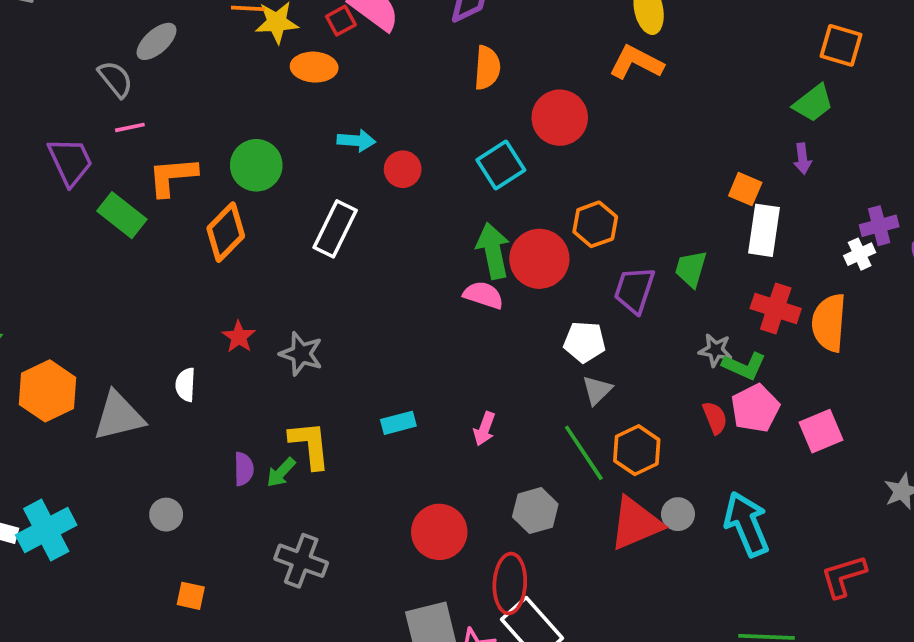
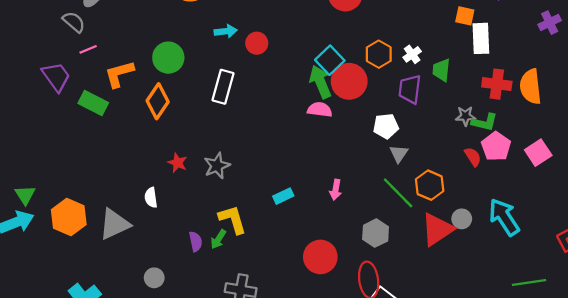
cyan square: (501, 165) -> (330, 60), moved
white cross: (860, 254) -> (412, 54), moved
gray star: (301, 354) -> (217, 166), turned -30

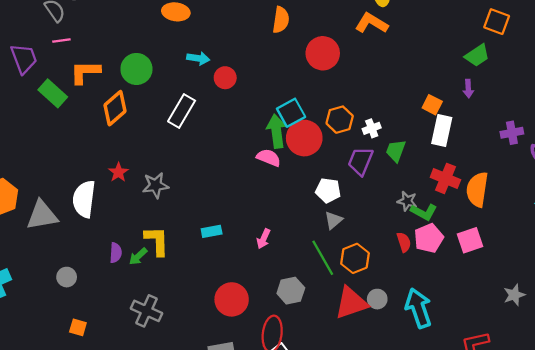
pink square: (538, 153) -> (470, 240), moved
white semicircle: (151, 198) -> (84, 199), size x1.8

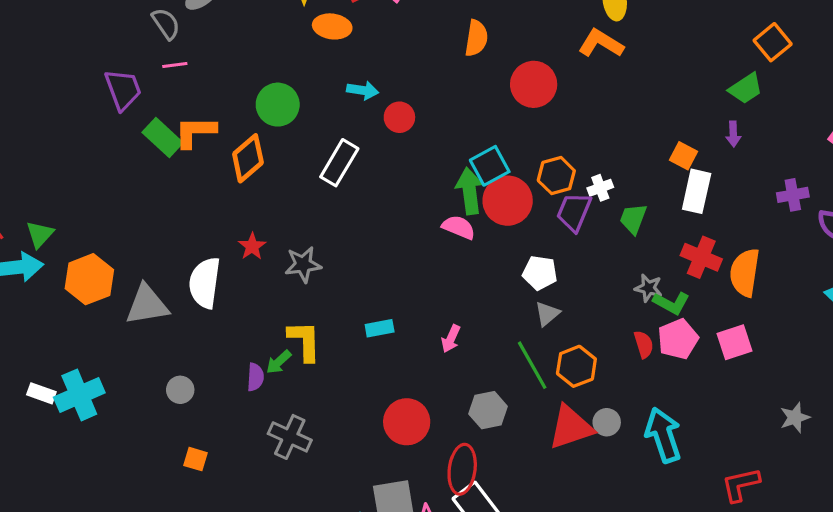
orange square: (497, 22) -> (773, 42), turned 30
orange L-shape: (85, 72) -> (195, 132), moved
purple trapezoid: (361, 161) -> (574, 212), moved
purple semicircle: (116, 253) -> (255, 377), moved

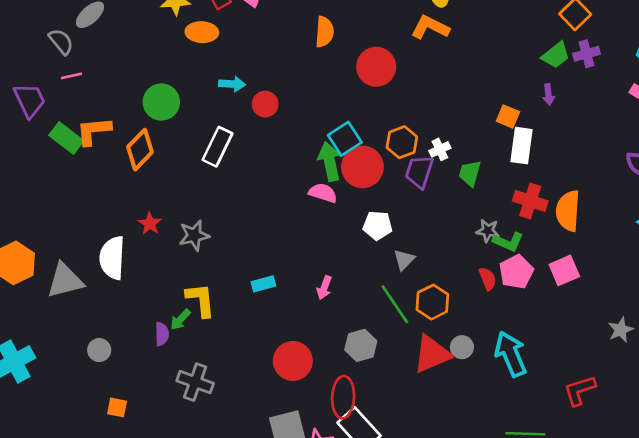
purple cross: (793, 195) -> (587, 54), moved
white pentagon: (540, 273) -> (378, 225), moved

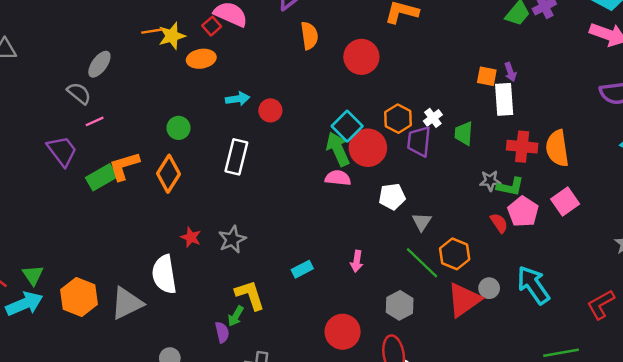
purple arrow: (548, 95) -> (510, 72), moved
green circle: (161, 102) -> (179, 128), size x0.7
green rectangle: (66, 138) -> (101, 177), turned -56

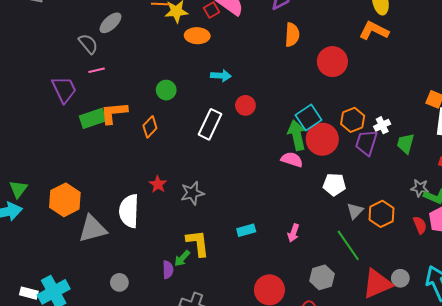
red circle: (270, 110) -> (245, 105), moved
orange diamond: (169, 174) -> (150, 127), size x0.7
orange hexagon: (455, 254) -> (382, 214), moved
orange hexagon: (79, 297) -> (65, 200), moved

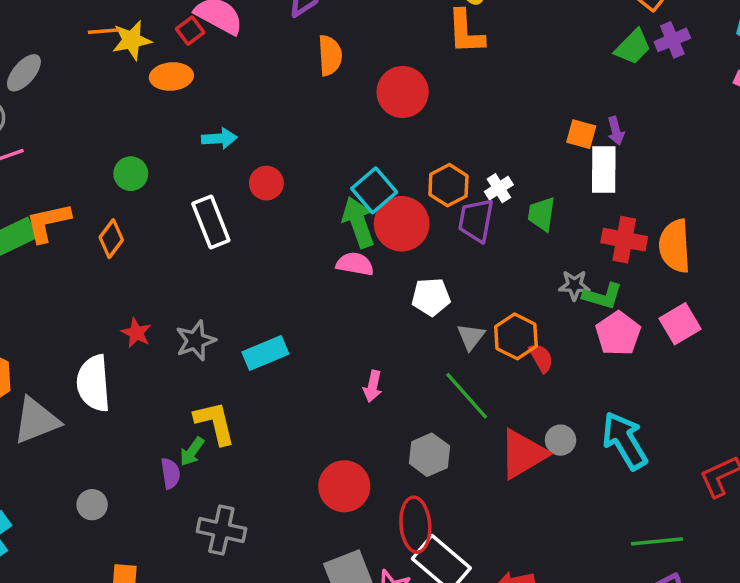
orange L-shape: (374, 31) -> (466, 32), turned -112
white rectangle: (210, 124) -> (211, 222), turned -40
red semicircle: (420, 225) -> (541, 358), moved
cyan rectangle: (246, 230) -> (265, 353), moved, size x1.4

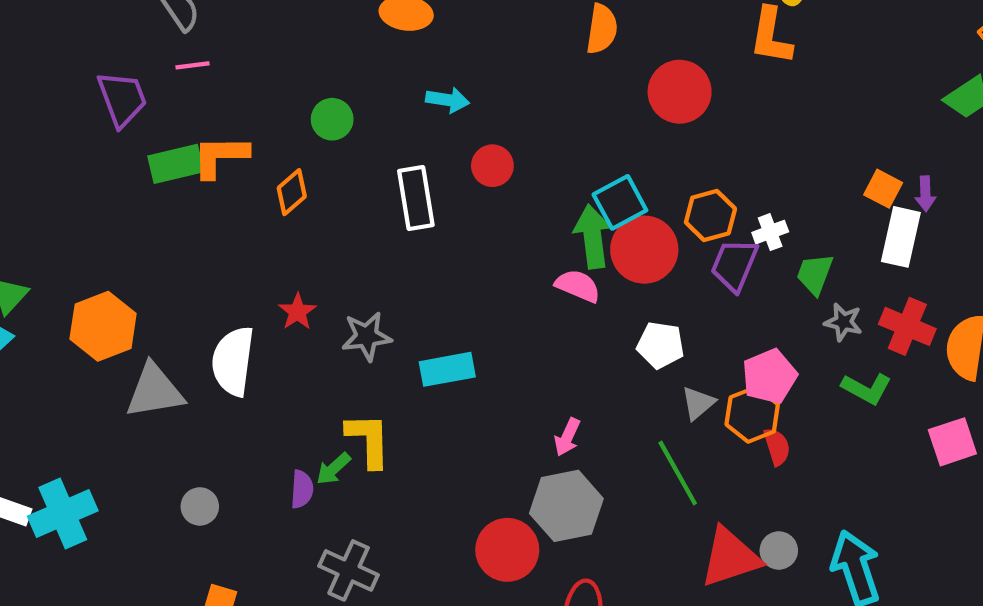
gray star: (574, 285) -> (843, 322), moved
pink pentagon: (618, 333) -> (769, 376), moved
gray hexagon: (429, 455) -> (566, 506), moved, size x1.4

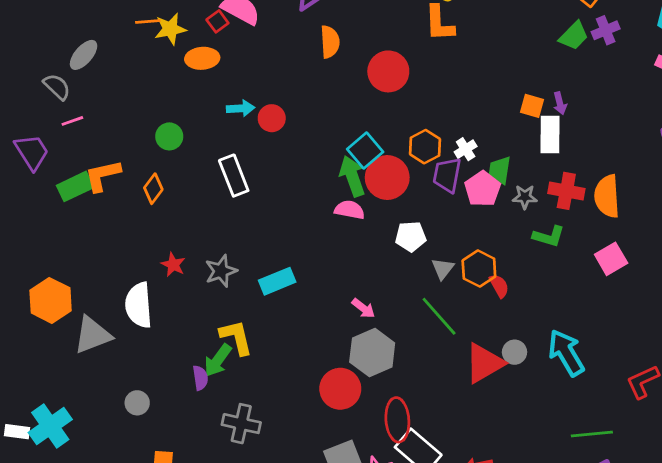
red circle: (492, 166) -> (272, 118), moved
pink pentagon: (769, 376) -> (483, 189), moved
pink arrow: (567, 437) -> (363, 308), turned -65
green arrow: (333, 469) -> (218, 360), size x1.4

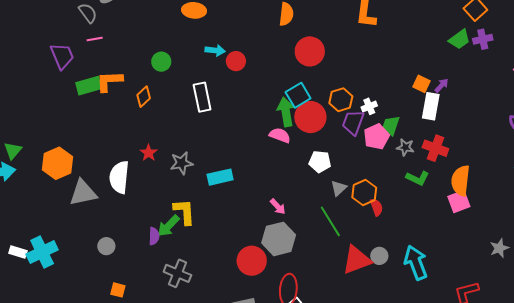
red circle: (388, 71) -> (310, 51), moved
purple arrow: (560, 103) -> (442, 85), turned -133
orange semicircle: (607, 196) -> (461, 181), moved

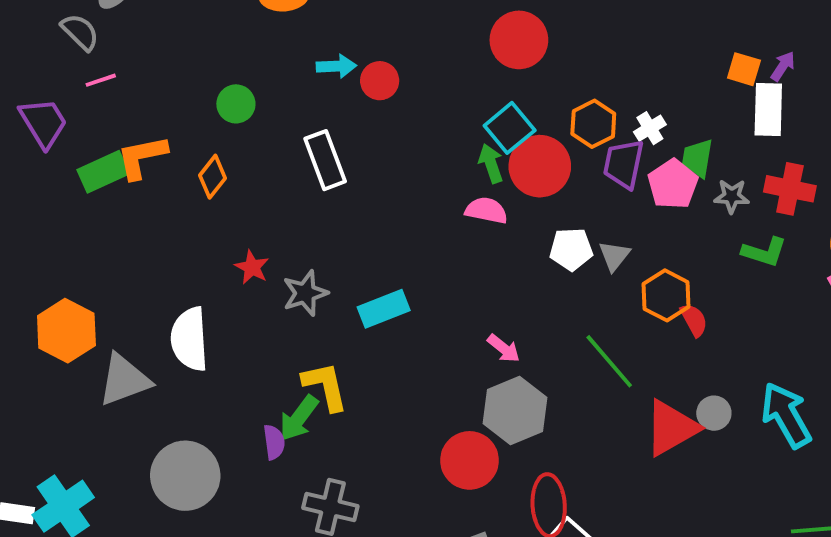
green arrow: (286, 112) -> (491, 164), size x0.7
red star: (149, 153) -> (252, 267), moved
gray triangle: (339, 188) -> (614, 256), moved
gray circle: (106, 246) -> (185, 476), size x2.0

